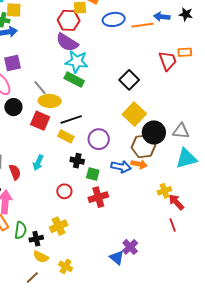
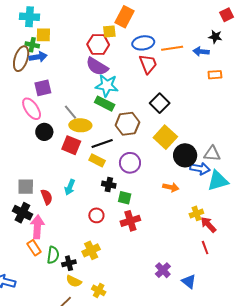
blue arrow: (162, 17) -> (201, 52), moved
red trapezoid: (168, 61) -> (148, 64), moved
brown hexagon: (144, 146) -> (127, 124), moved
blue arrow: (121, 167) -> (200, 169), moved
blue triangle: (117, 258) -> (189, 281), moved

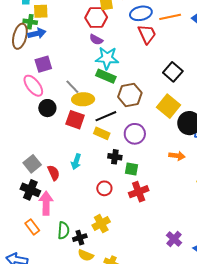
purple semicircle: (97, 66) -> (96, 40), size x0.6
black square: (160, 103) -> (173, 72), moved
gray square: (26, 187) -> (32, 164), turned -36
orange rectangle: (34, 248) -> (32, 227), moved

